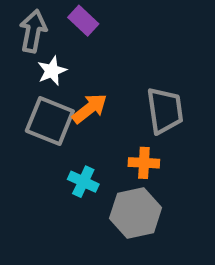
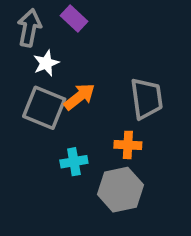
cyan cross: (83, 182) -> (74, 162), turned -35

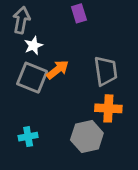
purple rectangle: (74, 18) -> (79, 13), moved, turned 30
orange cross: (128, 145) -> (108, 108), moved, size x1.4
cyan cross: (74, 162) -> (28, 137), moved

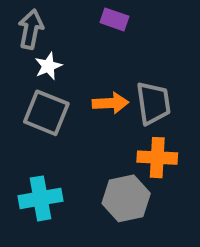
purple rectangle: (79, 13) -> (114, 19), turned -54
orange arrow: (58, 70) -> (111, 103), moved, turned 35
cyan cross: (28, 137) -> (41, 198), size x1.5

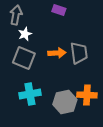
orange cross: (157, 158) -> (87, 95), moved
cyan cross: (41, 198) -> (30, 94), moved

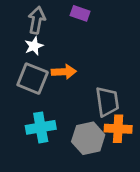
gray arrow: (16, 15) -> (37, 20), moved
orange arrow: (57, 53) -> (64, 72), moved
gray trapezoid: (79, 53) -> (107, 102), moved

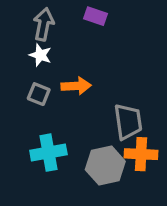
white star: (34, 46) -> (40, 55), turned -30
gray square: (33, 79) -> (39, 94), size x0.6

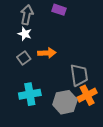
gray square: (39, 94) -> (24, 58), turned 32
orange cross: (141, 154) -> (87, 95), turned -30

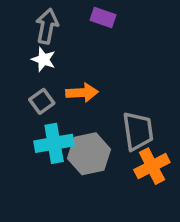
cyan cross: (30, 94) -> (54, 143), moved
gray hexagon: (65, 102) -> (89, 154), moved

